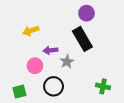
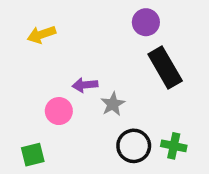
yellow arrow: (31, 31) -> (41, 34), moved
black rectangle: (82, 39) -> (165, 68), moved
black circle: (54, 86) -> (134, 146), moved

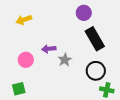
pink circle: (59, 111) -> (26, 60), moved
black circle: (134, 146) -> (96, 71), moved
green cross: (174, 146) -> (107, 90), moved

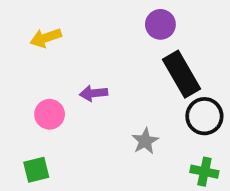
gray star: (65, 60) -> (145, 141), moved
black circle: (96, 71) -> (204, 116), moved

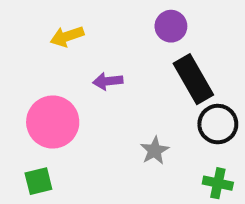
yellow arrow: (46, 38) -> (67, 36), moved
purple arrow: (94, 93) -> (108, 81), moved
pink circle: (50, 114) -> (53, 122), size x1.6

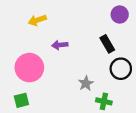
purple circle: (171, 26) -> (120, 15), moved
black rectangle: (193, 79) -> (107, 44), size x0.7
green cross: (218, 183) -> (104, 101), moved

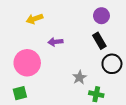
purple circle: (120, 15) -> (101, 16), moved

